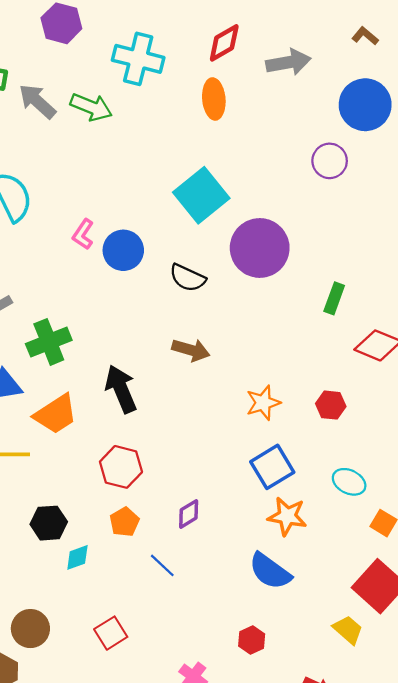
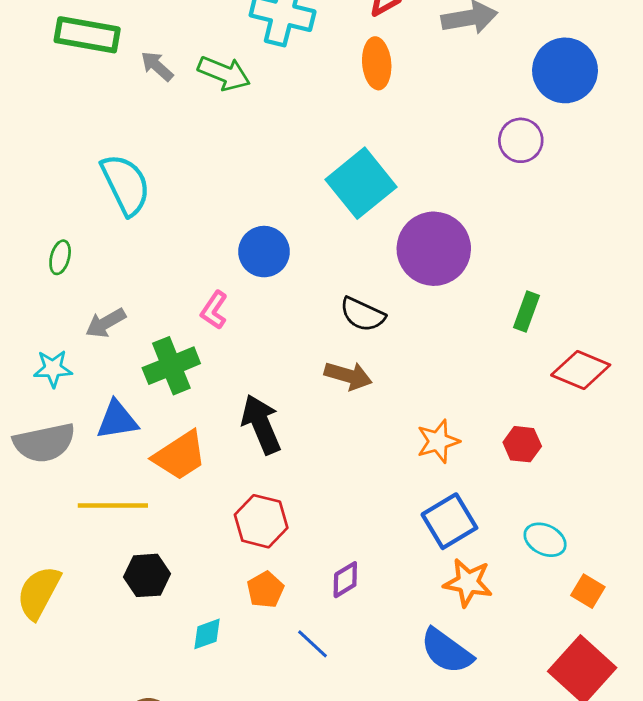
gray arrow: (37, 101) -> (157, 66), size x0.7
pink L-shape: (83, 234) -> (214, 310), moved
black semicircle: (187, 278) -> (362, 314), moved
black hexagon: (49, 523) -> (147, 575), moved

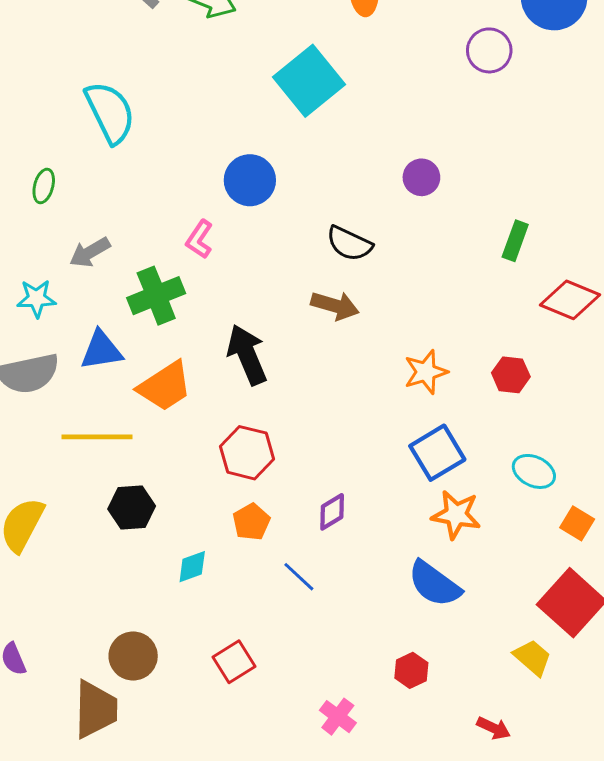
purple circle: (521, 140) -> (489, 50), moved
cyan square: (361, 183) -> (309, 81), moved
purple circle: (434, 249) -> (421, 177), size x0.5

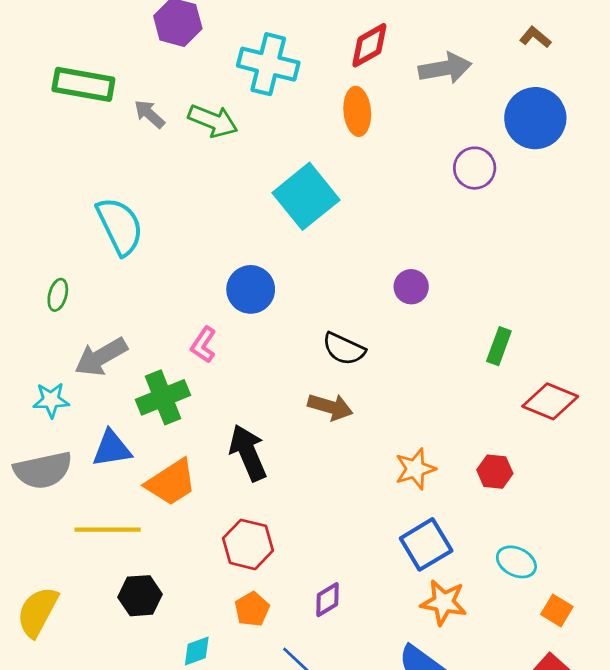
gray arrow: (90, 252) -> (101, 357), size x1.4

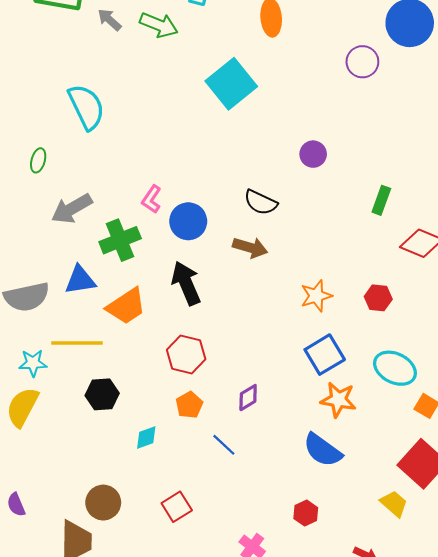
blue circle: (251, 289) -> (188, 221), moved
cyan star: (51, 400) -> (33, 363), moved
cyan ellipse: (516, 562) -> (395, 368), size x1.4

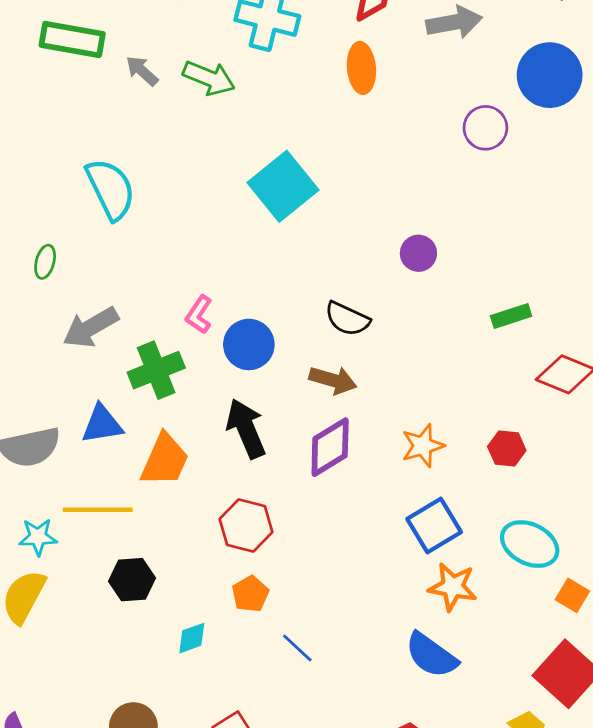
cyan square: (231, 84) -> (283, 186), moved
green rectangle: (381, 200) -> (511, 316), turned 52
orange trapezoid: (126, 306) -> (165, 460), turned -33
purple diamond: (248, 398) -> (330, 447), moved, size x1.6

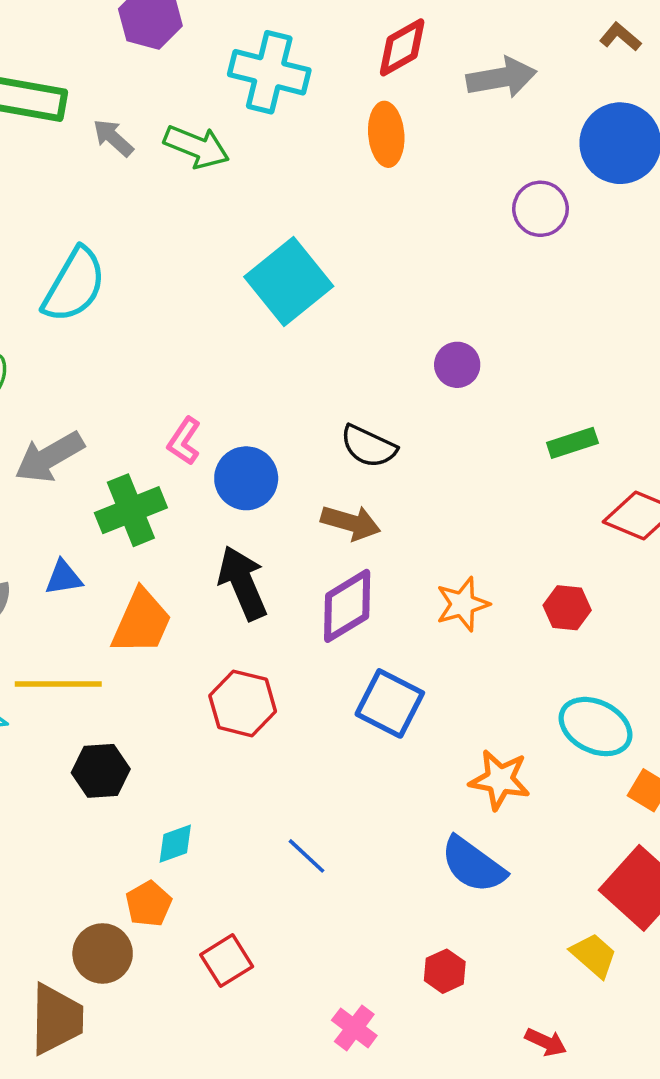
cyan semicircle: (111, 189) -> (74, 285), turned 56
blue triangle: (102, 424) -> (64, 578), size x0.7
blue square: (434, 525) -> (390, 703), moved, turned -32
orange pentagon: (250, 594) -> (149, 904), moved

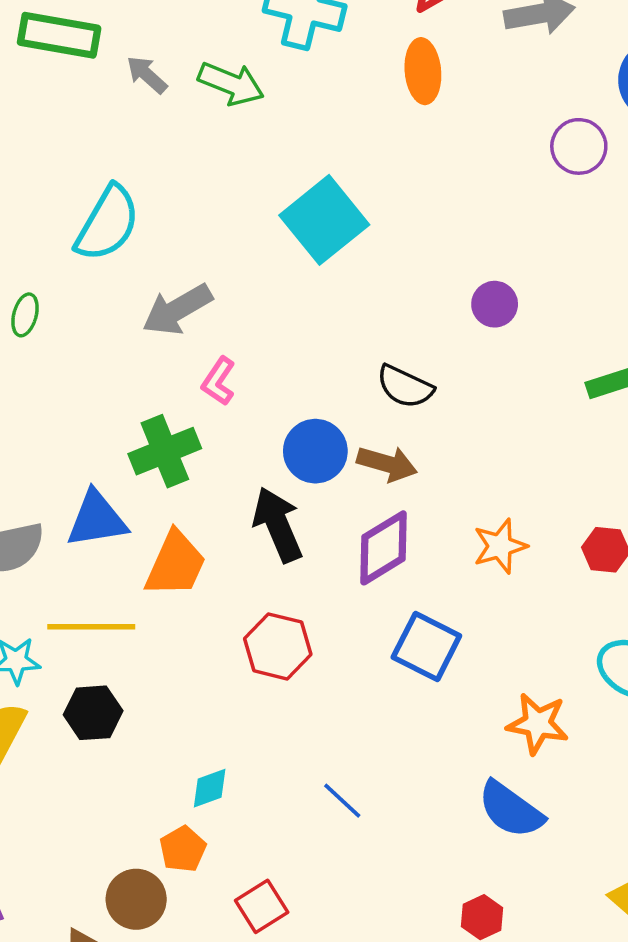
gray arrow: (49, 457) -> (177, 310), moved
blue circle: (246, 478) -> (315, 451), moved
blue triangle: (64, 578) -> (97, 519), size x1.6
black hexagon: (101, 771) -> (93, 713), moved

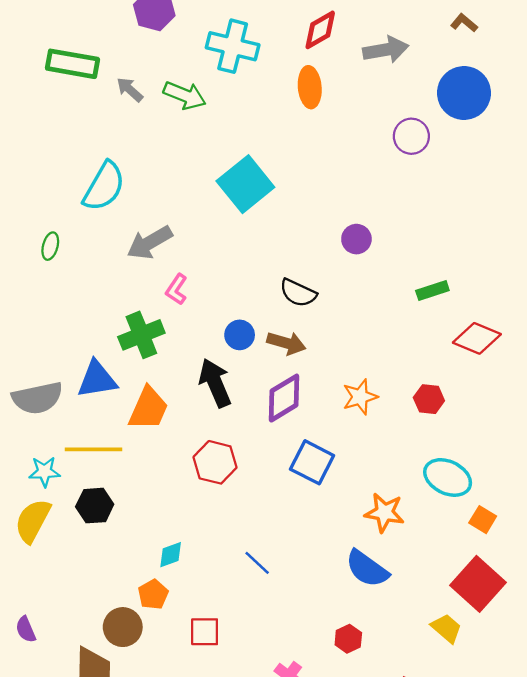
blue circle: (315, 451) -> (240, 335), size x0.7
red square: (262, 906) -> (205, 632), turned 32

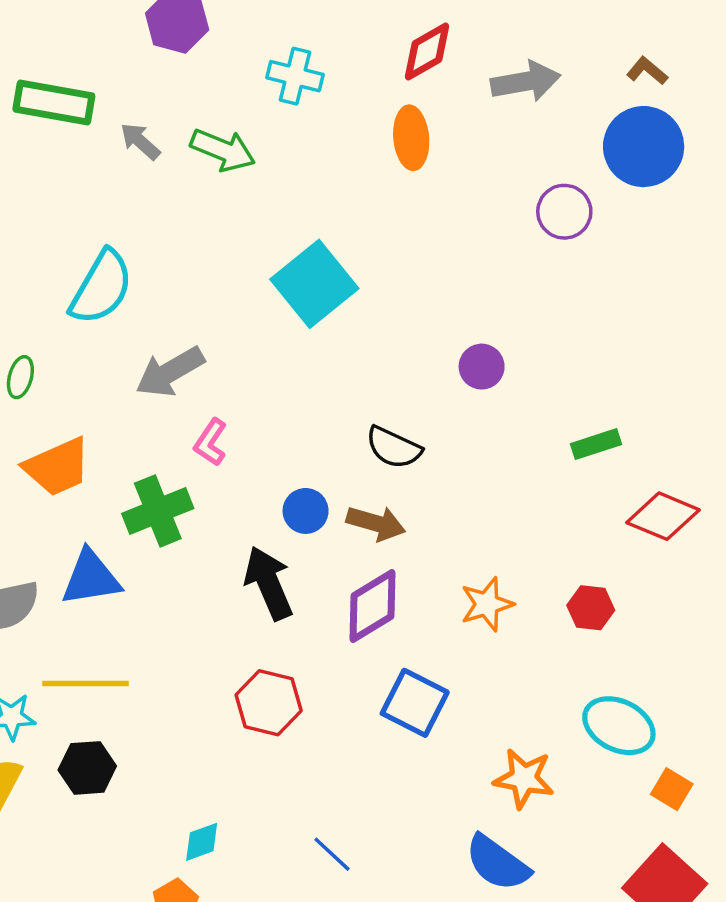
brown L-shape: (464, 23) -> (647, 71), moved
cyan cross: (233, 46) -> (295, 76), size x0.7
orange trapezoid: (148, 409) -> (57, 467), moved, turned 42

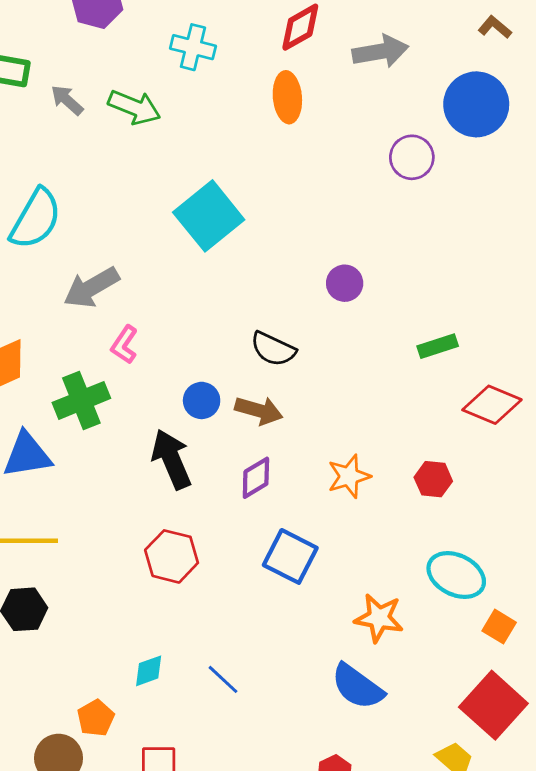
brown L-shape: (647, 71) -> (495, 27), moved
purple diamond: (372, 606) -> (256, 478), size x0.7
cyan diamond: (202, 842) -> (149, 671), moved

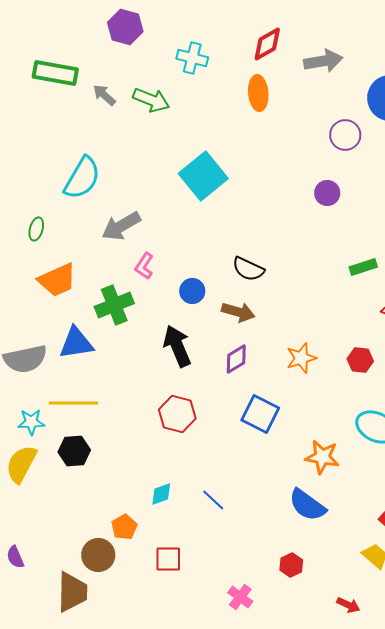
purple circle: (345, 283) -> (327, 193), moved
blue circle: (202, 400) -> (192, 291), moved

